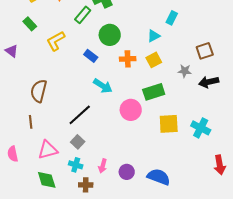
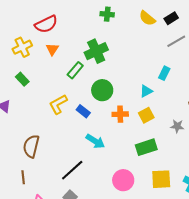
yellow L-shape: (56, 41) -> (58, 104), moved
pink circle: (131, 110) -> (123, 180), moved

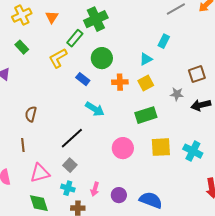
yellow L-shape: (58, 104) -> (58, 58), moved
brown semicircle: (31, 146) -> (31, 114), size x0.7

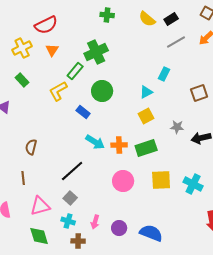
brown square: (197, 74) -> (199, 93), moved
orange cross: (120, 82) -> (119, 145), moved

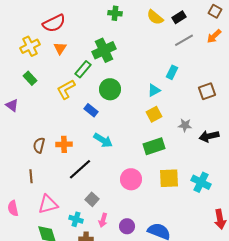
orange cross: (119, 145) -> (64, 144), moved
gray square: (70, 198) -> (92, 199), moved

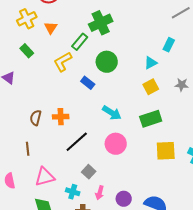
orange triangle: (60, 48) -> (51, 28), moved
gray star: (185, 125) -> (182, 85), moved
cyan arrow: (103, 140) -> (112, 113), moved
pink circle: (131, 179) -> (116, 144), moved

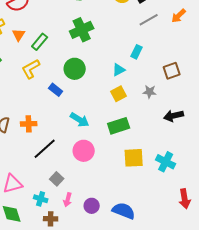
green cross: (101, 23) -> (82, 30), moved
green rectangle: (80, 42) -> (40, 42), moved

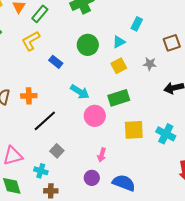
green circle: (75, 69) -> (88, 45), moved
pink circle: (84, 151) -> (95, 116), moved
pink arrow: (68, 200) -> (102, 155), moved

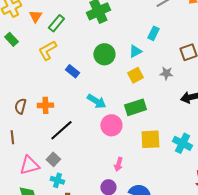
gray square: (57, 151) -> (53, 159), moved

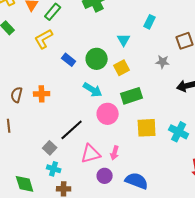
cyan triangle: (135, 51) -> (124, 40), moved, turned -32
green circle: (104, 54) -> (97, 59), moved
yellow square: (135, 75) -> (122, 68), moved
black line: (61, 130) -> (72, 130), moved
pink triangle: (29, 165) -> (91, 154), moved

